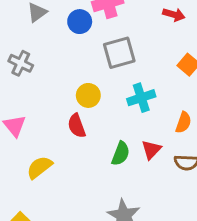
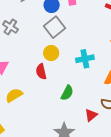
gray square: (119, 53) -> (54, 27), moved, turned -30
red triangle: (151, 150) -> (91, 115), moved

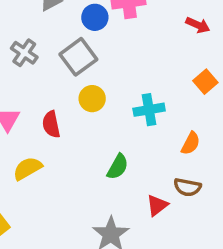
gray square: (54, 27) -> (78, 57), moved
red semicircle: (41, 72) -> (51, 124), moved

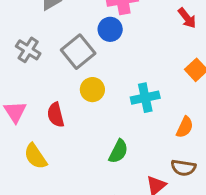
blue circle: (95, 17) -> (110, 29), moved
red arrow: (198, 25) -> (187, 18), turned 30
yellow semicircle: (28, 168) -> (35, 156), turned -92

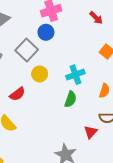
red semicircle: (56, 115) -> (17, 94), turned -105
green semicircle: (118, 151) -> (71, 99), moved

